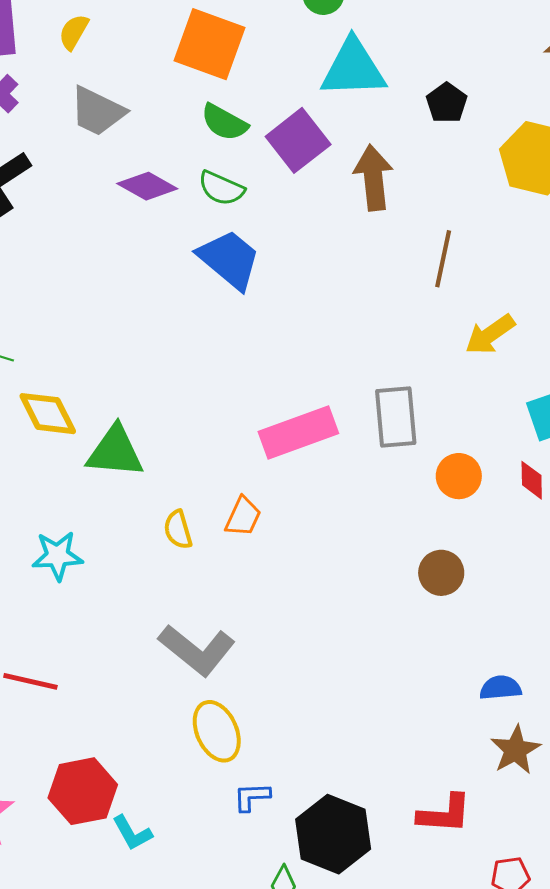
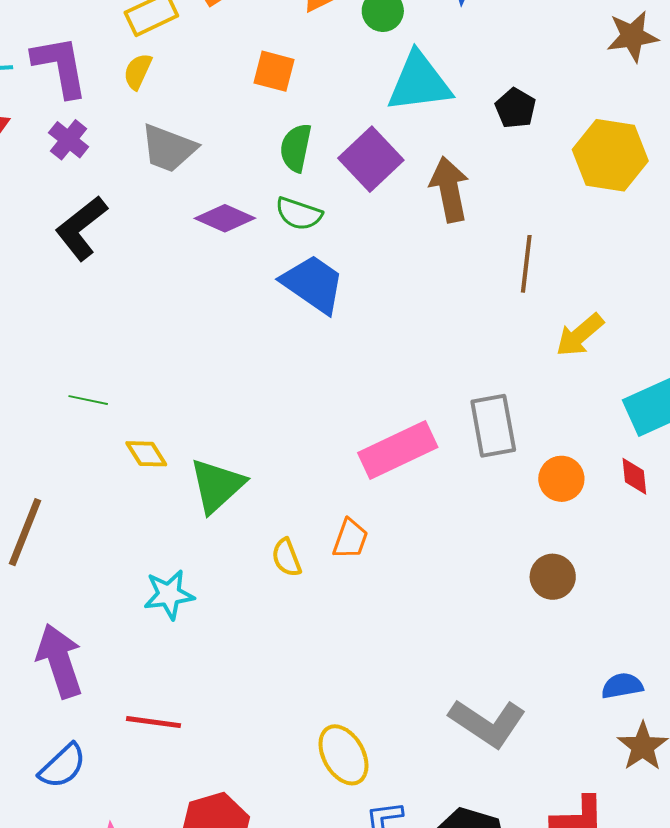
orange square: (210, 44) -> (274, 71), size x0.6
green semicircle: (224, 122) -> (296, 148), turned 78
yellow diamond: (48, 414) -> (146, 454), size x0.7
green triangle: (115, 452) -> (217, 486), turned -42
gray L-shape: (197, 650) -> (487, 723), moved

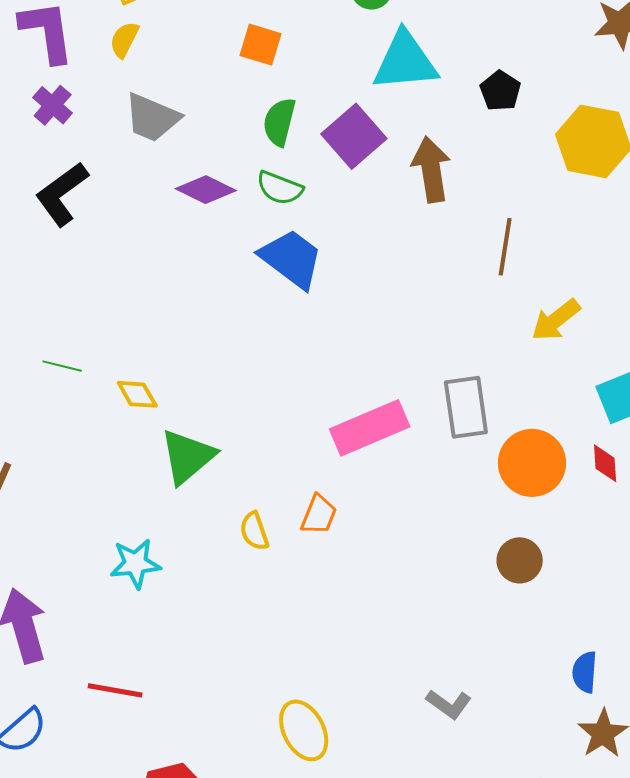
yellow diamond: (146, 454) -> (137, 394), moved
orange circle: (561, 479) -> (532, 463), size x1.5
blue semicircle: (622, 686) -> (585, 672), turned -78
gray L-shape: (487, 723) -> (449, 704), size x0.6

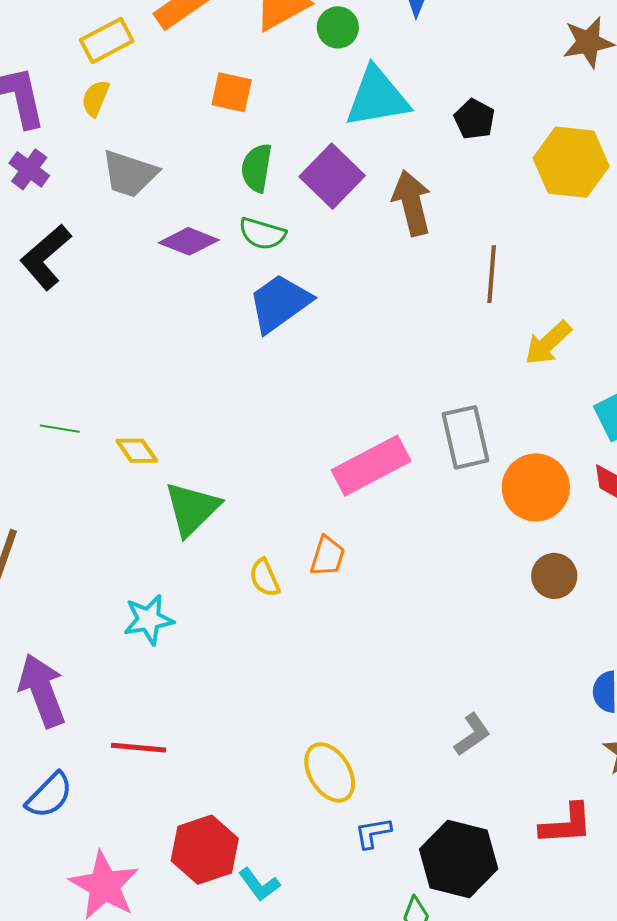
blue trapezoid: (291, 259) -> (280, 303), turned -68
brown circle: (520, 560) -> (554, 576), moved
gray L-shape: (449, 704) -> (472, 735), turned -66

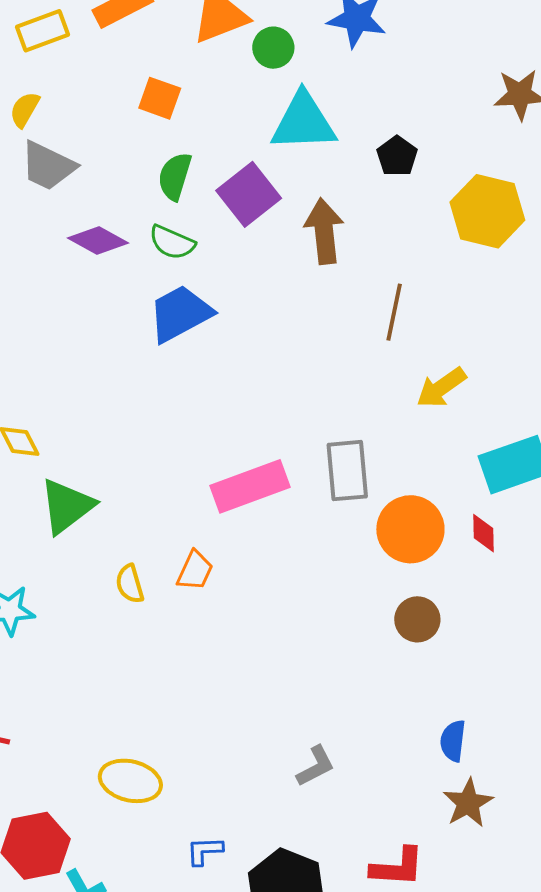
yellow semicircle: (95, 98) -> (25, 110), moved
yellow ellipse: (330, 772) -> (130, 781), moved, turned -52

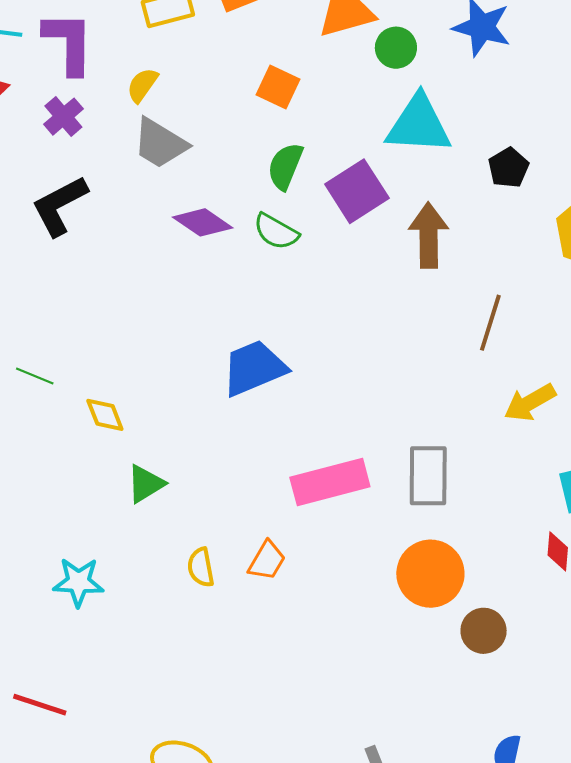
blue trapezoid: (180, 313) -> (254, 368), moved
green triangle: (67, 506) -> (146, 484), size x0.7
orange circle: (410, 529) -> (430, 574), moved

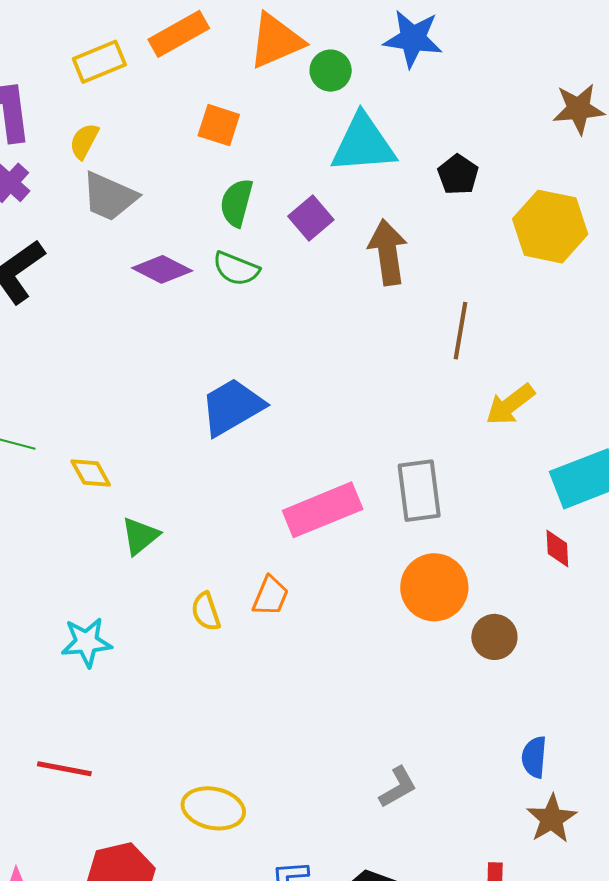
purple square: (357, 191) -> (311, 218), size x0.7

